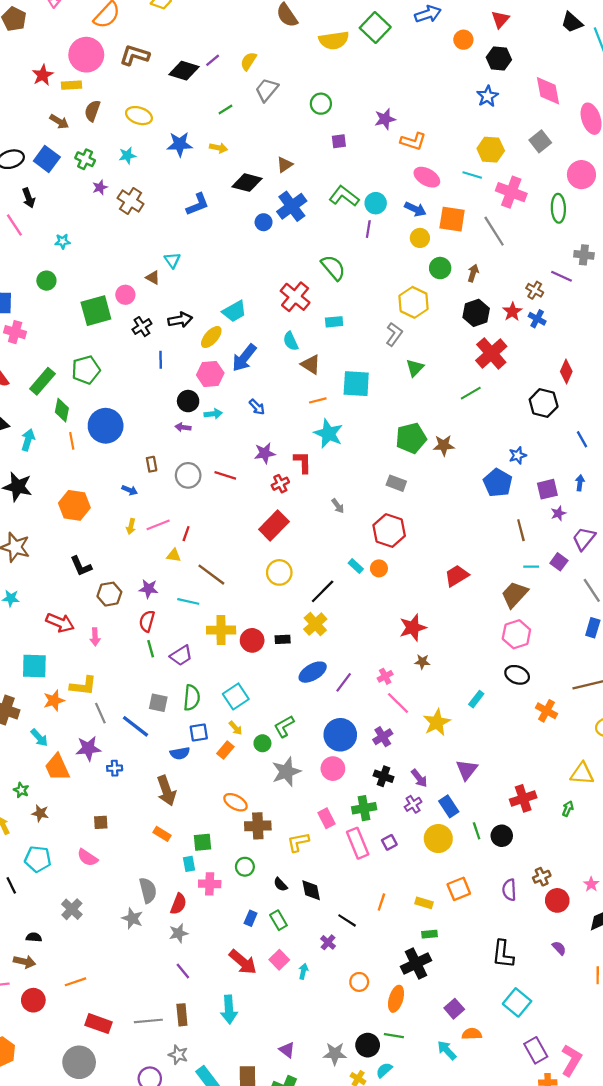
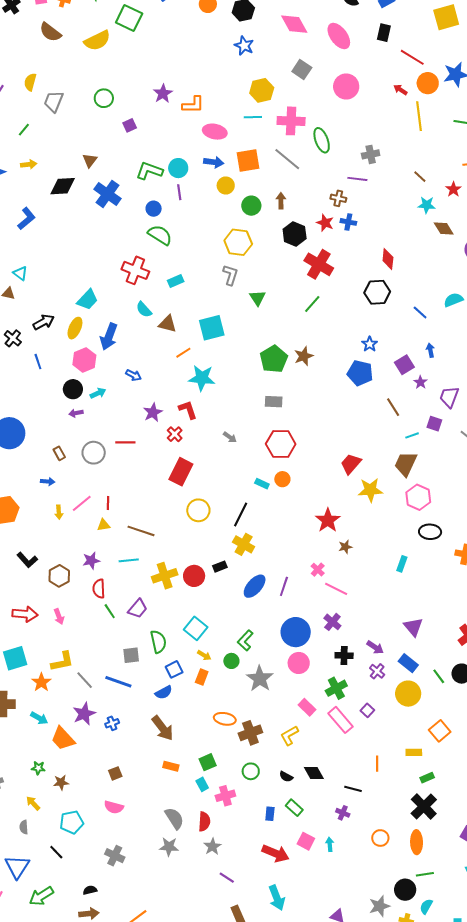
green ellipse: (558, 208) -> (322, 140), moved
blue circle: (264, 222) -> (154, 209), moved
yellow star: (437, 722) -> (370, 490), moved, turned -30

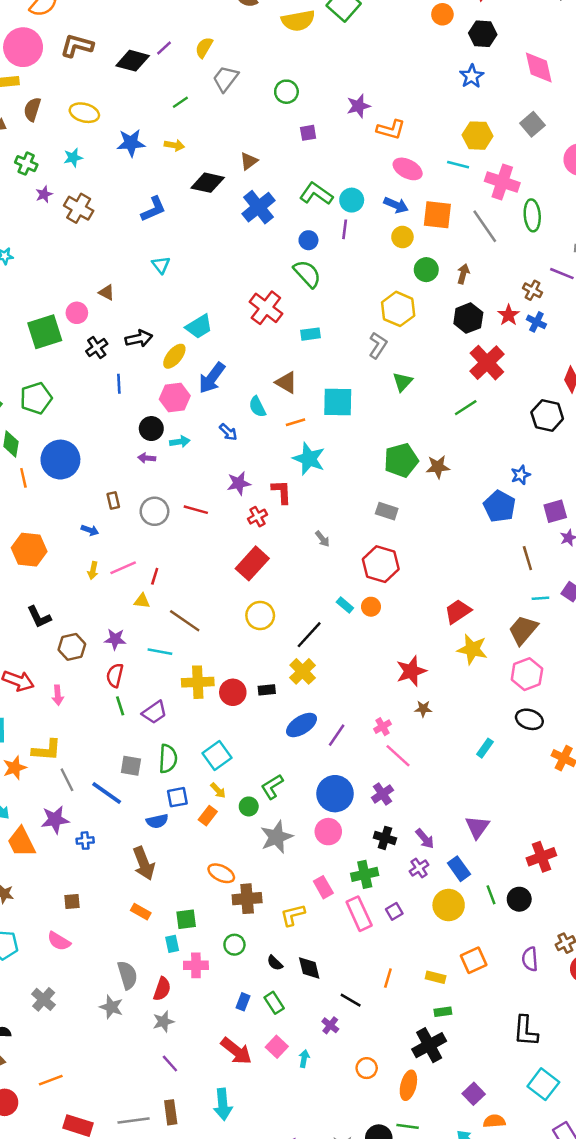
cyan triangle: (20, 273) -> (161, 265), moved
cyan semicircle: (144, 310) -> (257, 407), moved

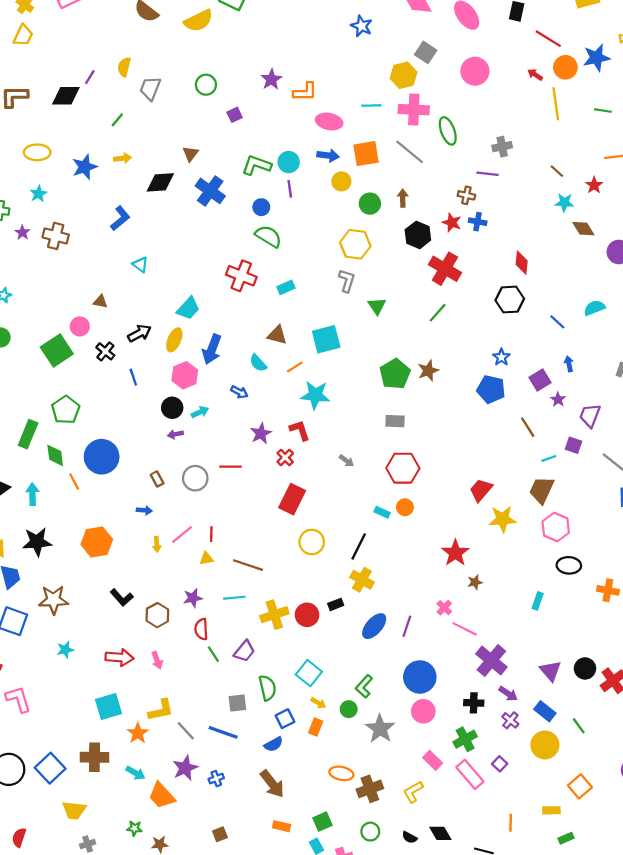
yellow hexagon: (477, 136) -> (404, 75), moved
purple cross: (382, 794) -> (491, 660), moved, size x1.6
black circle: (519, 899) -> (585, 668), moved

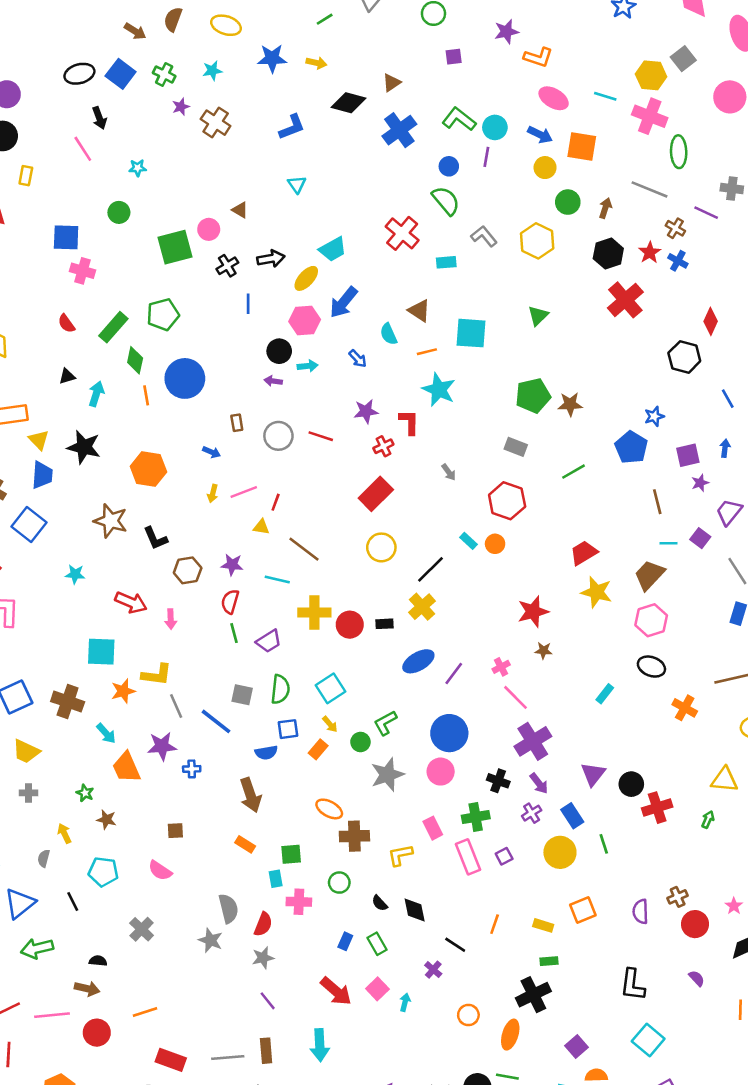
gray line: (410, 152) -> (649, 189), moved, turned -36
gray L-shape: (347, 281) -> (484, 236), moved, turned -75
green line: (438, 313) -> (573, 472), moved
brown star: (53, 600) -> (111, 521), moved

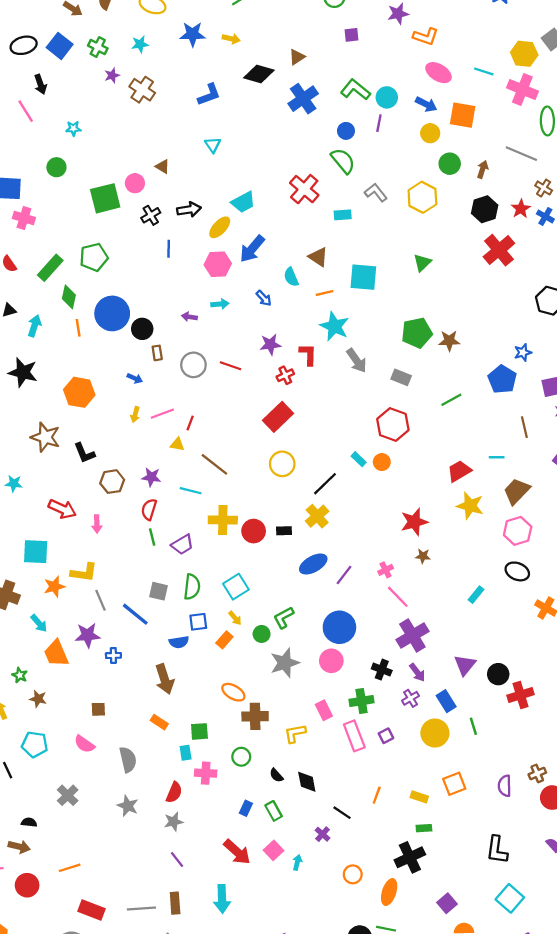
black circle: (279, 351) -> (142, 329), moved
gray arrow: (449, 472) -> (357, 361), moved, size x1.6
cyan line: (669, 543) -> (497, 457), moved
gray semicircle: (228, 908) -> (128, 760), moved

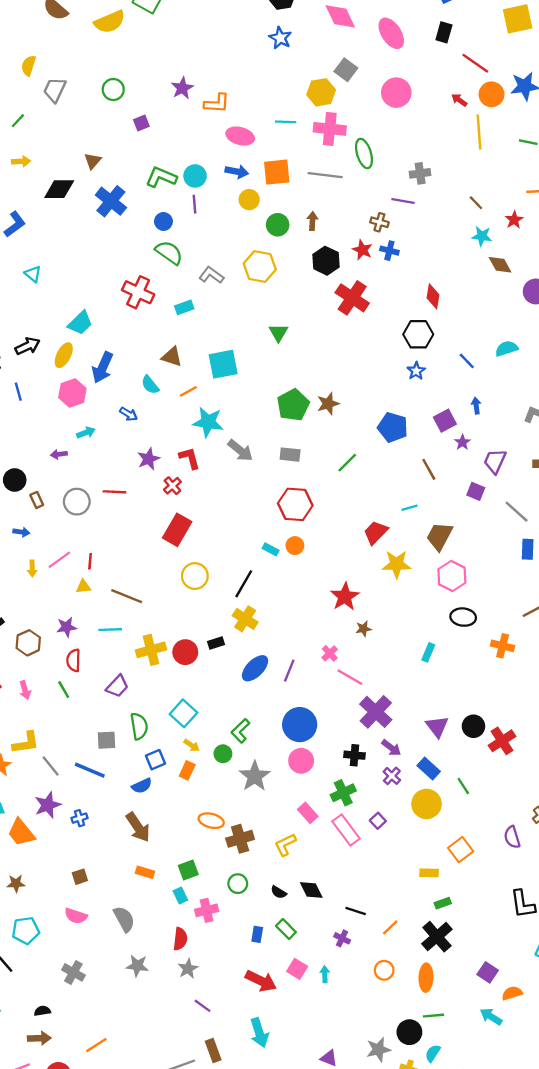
gray line: (521, 154) -> (325, 175), moved
blue star: (523, 352) -> (416, 371), moved
green line: (152, 537) -> (64, 690), moved
orange line: (377, 795) -> (390, 927), moved, turned 42

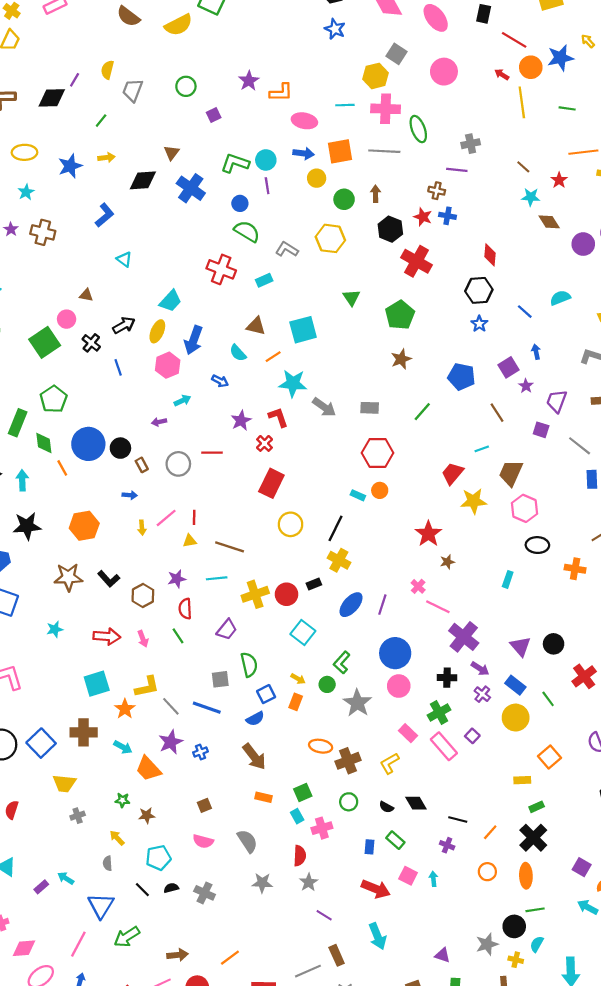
green pentagon: (293, 405) -> (400, 315), moved
cyan square: (183, 713) -> (303, 632), moved
red cross: (502, 741) -> (584, 676), moved
black semicircle: (42, 1011) -> (171, 888), moved

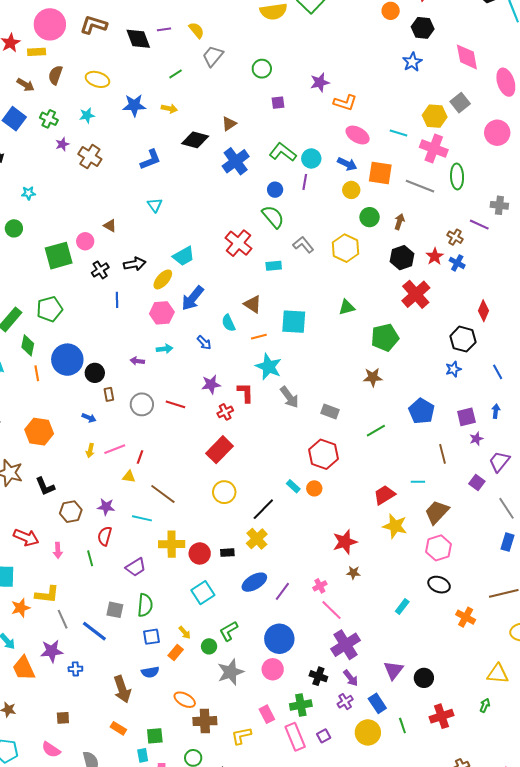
yellow semicircle: (107, 70) -> (196, 30), turned 108
purple line: (75, 80) -> (164, 29), turned 32
black diamond: (52, 98) -> (138, 39), turned 52
green triangle: (351, 297) -> (347, 307), turned 30
blue semicircle: (255, 719) -> (150, 672), moved

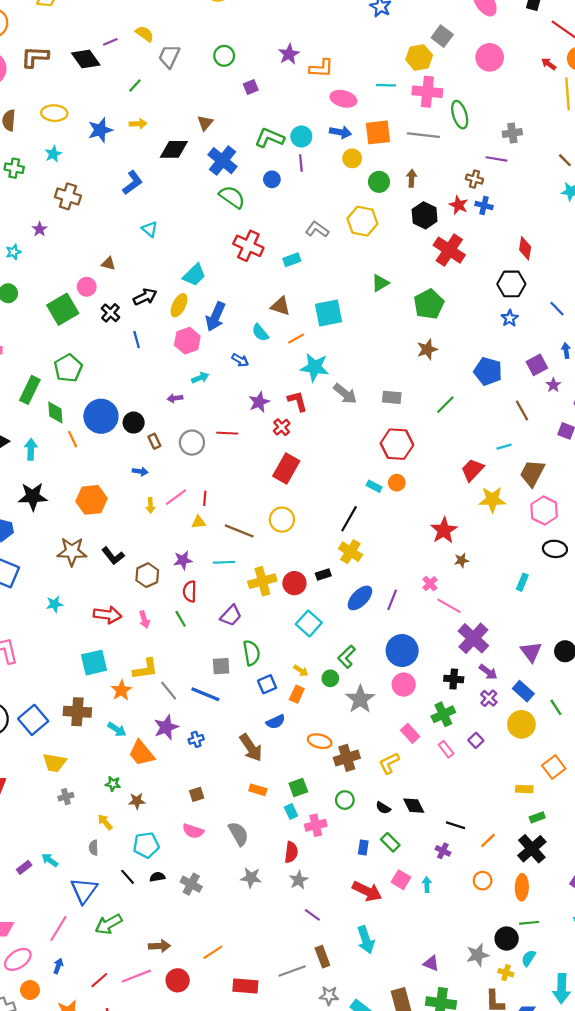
purple star: (62, 144) -> (40, 229), moved
green semicircle: (273, 217) -> (232, 197), moved
yellow circle: (224, 492) -> (282, 520), moved
pink rectangle: (295, 737) -> (446, 749), size x0.6

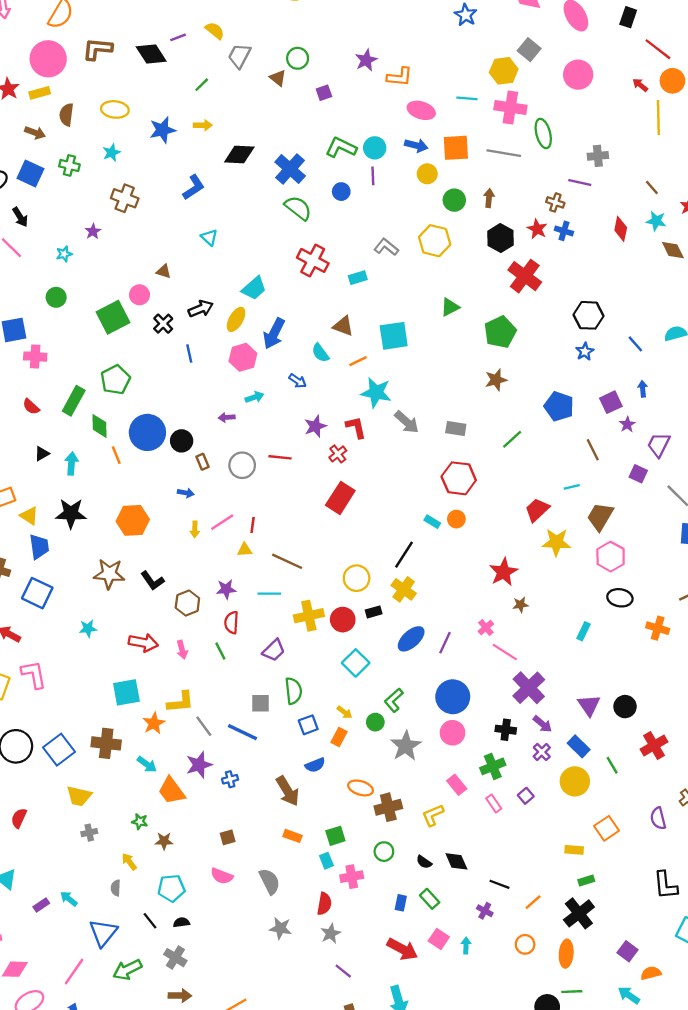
brown triangle: (205, 123) -> (278, 78), moved, turned -35
red diamond: (525, 248) -> (621, 229), moved
yellow circle: (282, 520) -> (357, 578), moved
gray cross: (191, 884) -> (175, 958), moved

